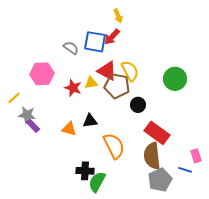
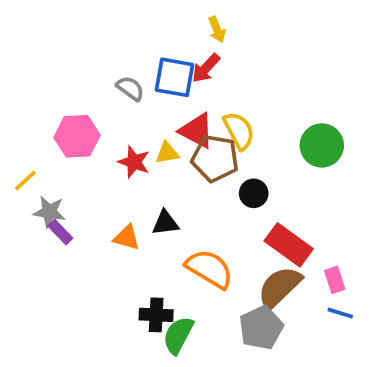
orange semicircle: (114, 146) -> (209, 269), turned -32
brown semicircle: (152, 156) -> (279, 287), turned 52
pink rectangle: (196, 156) -> (335, 280), moved
gray pentagon: (160, 180) -> (261, 328), moved

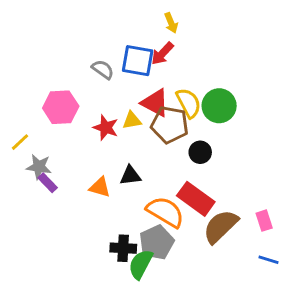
green circle: (322, 145) -> (219, 106), moved
red rectangle: (289, 245) -> (196, 199), moved
blue line: (340, 313) -> (268, 260), moved
gray pentagon: (261, 328) -> (157, 242), moved

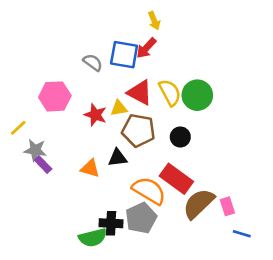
brown pentagon: (170, 125) -> (138, 130), moved
pink rectangle: (264, 221) -> (227, 206), moved
green semicircle: (141, 264) -> (93, 238), moved, turned -132

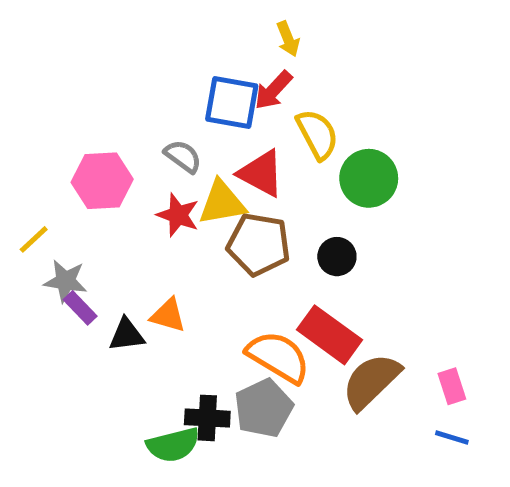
gray semicircle: (93, 62) -> (183, 156), moved
yellow semicircle: (170, 93) -> (317, 134), moved
yellow triangle: (119, 108) -> (222, 203), size x1.5
black triangle: (118, 158) -> (127, 335), moved
pink rectangle: (227, 206) -> (452, 386), moved

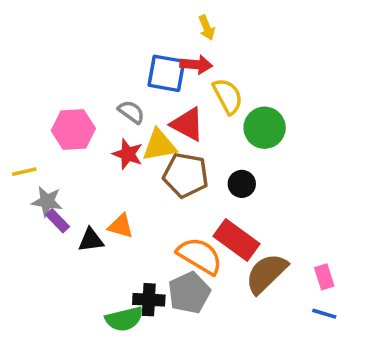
red arrow: (273, 90) -> (196, 65), turned -128
yellow line: (34, 239) -> (24, 172), turned 30

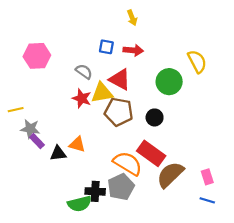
red arrow: (196, 65) -> (133, 50), moved
blue square: (166, 73) -> (106, 47), size x0.6
yellow semicircle: (228, 96) -> (197, 61), moved
pink hexagon: (73, 129) -> (37, 56), moved

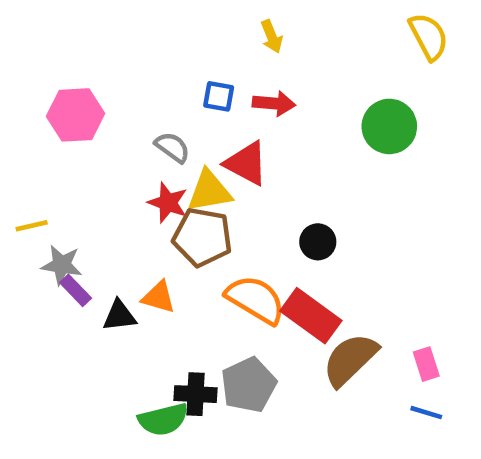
yellow semicircle: (197, 61) -> (429, 36), moved
green circle: (169, 82) -> (389, 126), moved
brown pentagon: (119, 112) -> (202, 237), moved
orange semicircle: (128, 163) -> (255, 300), moved

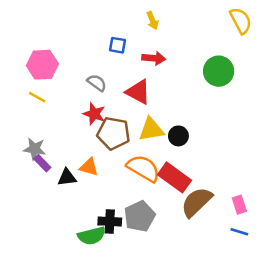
blue square: (219, 96) -> (118, 45), moved
yellow triangle: (209, 191) -> (151, 129), moved
yellow line: (32, 226) -> (37, 97), moved, turned 42

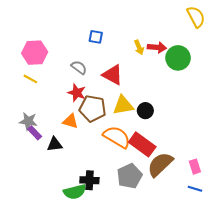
yellow arrow: (152, 21) -> (139, 47), moved
red arrow: (154, 58) -> (157, 47), moved
orange triangle: (89, 167) -> (70, 121), moved
gray pentagon: (140, 216) -> (130, 176), moved

